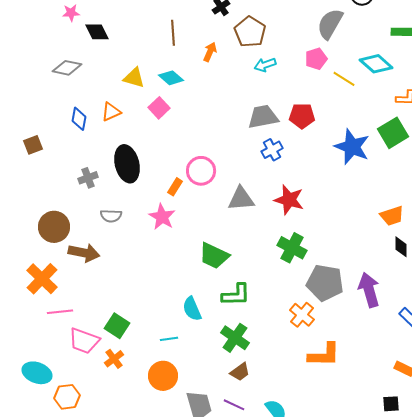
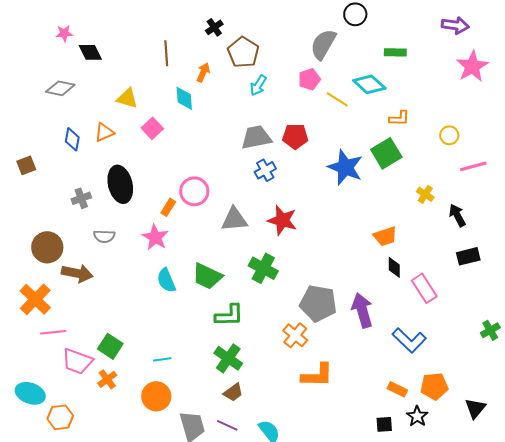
cyan arrow: (265, 65) -> (258, 85), turned -40
cyan diamond: (171, 78) -> (184, 98), moved, turned 45
green cross: (292, 248) -> (263, 268), moved
cyan semicircle: (192, 309) -> (166, 280), moved

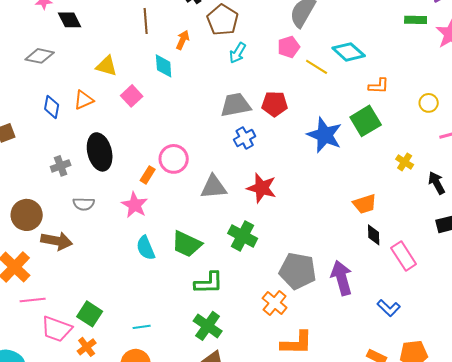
green rectangle: (395, 52) -> (416, 20), moved
blue L-shape: (409, 340) -> (389, 308), size x0.7

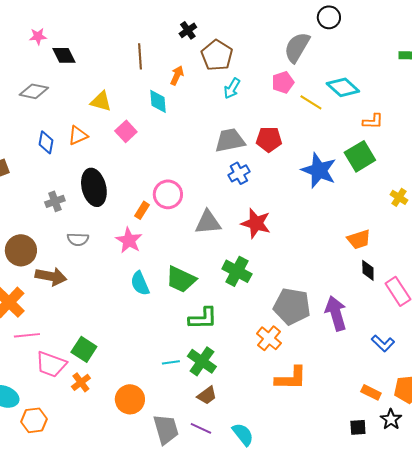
cyan line: (142, 327) -> (171, 362), moved

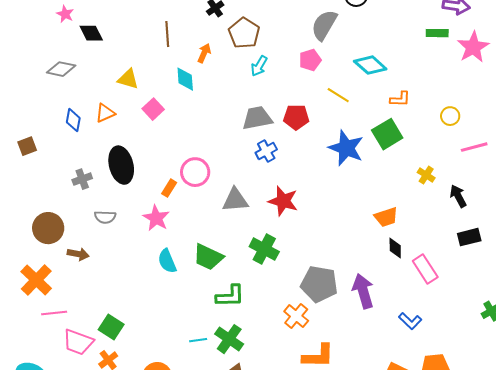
pink star: (38, 36) -> (65, 14), turned 30
yellow line: (311, 102) -> (338, 95), moved
brown arrow: (51, 276) -> (78, 254), size x0.7

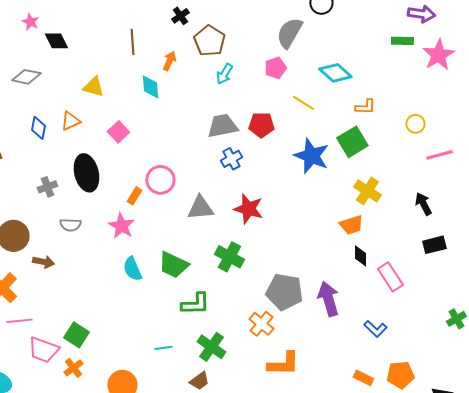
pink square: (153, 109) -> (118, 132), moved
yellow cross: (426, 175) -> (367, 191), moved, size x1.5
green cross: (229, 339) -> (211, 347), moved

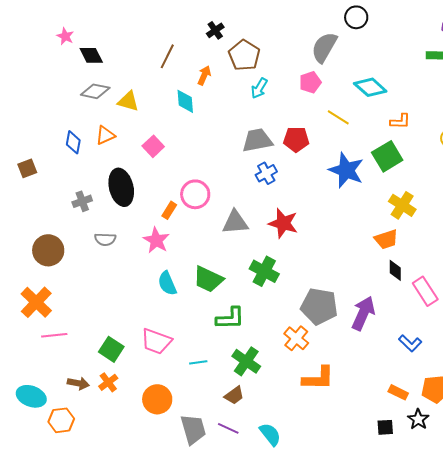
brown line: (132, 42) -> (167, 56), turned 30
gray diamond: (26, 77) -> (95, 91), moved
brown arrow: (43, 262) -> (78, 383), moved
purple arrow: (328, 299) -> (363, 313), turned 40
pink trapezoid: (43, 350) -> (156, 341), moved

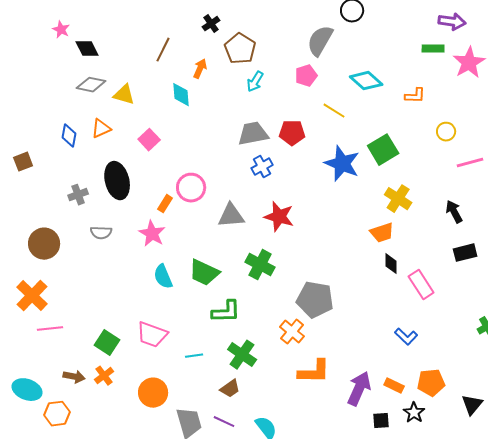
orange L-shape: (400, 121) -> (415, 96), moved
purple arrow: (363, 313) -> (359, 389), moved

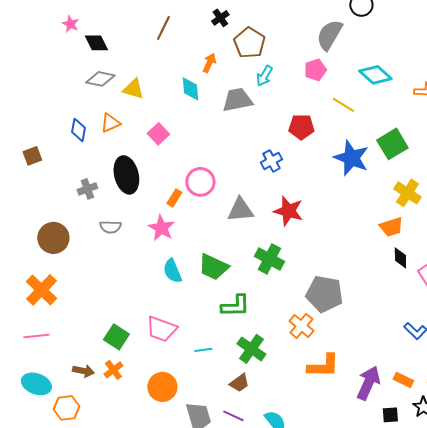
brown line: (163, 50) -> (163, 28), moved
gray trapezoid: (253, 134) -> (237, 100), moved
pink line: (50, 329) -> (36, 336), moved

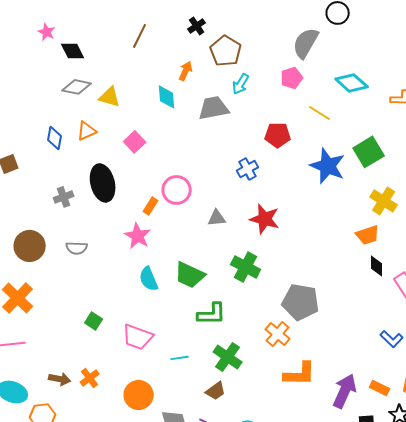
gray triangle: (240, 210) -> (217, 218), size x0.7
gray semicircle: (110, 227) -> (77, 248), moved
green square: (116, 337) -> (94, 321), moved, size x0.7

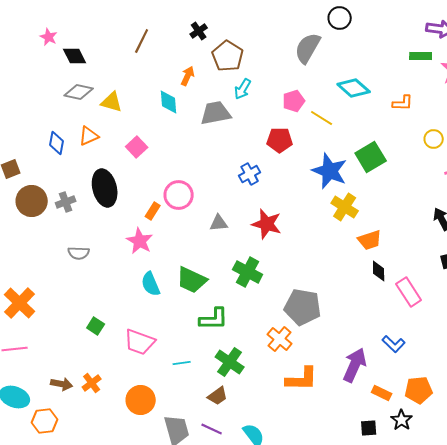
pink pentagon: (292, 78) -> (294, 101), moved
yellow cross: (384, 201) -> (345, 207), moved
brown circle: (30, 246) -> (32, 201), moved
purple arrow: (345, 391) -> (355, 365), moved

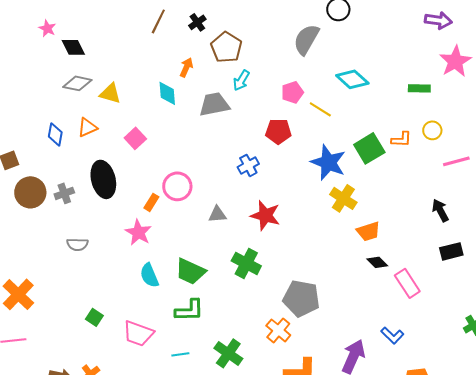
brown line: (142, 41) -> (158, 21), moved
green rectangle: (421, 56) -> (419, 88), moved
orange L-shape: (403, 103) -> (401, 139), moved
black diamond: (379, 271) -> (377, 262), turned -45
green L-shape: (214, 319) -> (189, 310), moved

